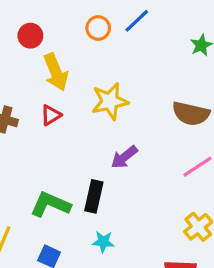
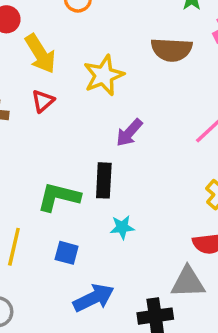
brown semicircle: (191, 114) -> (172, 50), moved

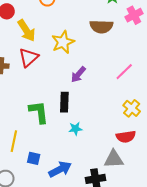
red triangle: (43, 101) -> (29, 57), size x1.5
green L-shape: (59, 197) -> (39, 112), turned 70
blue square: (67, 253) -> (34, 158), moved

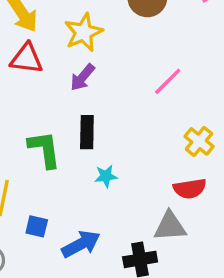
red triangle: (29, 57) -> (27, 59), turned 50
pink line: (124, 72) -> (168, 81), moved
purple arrow: (78, 75) -> (82, 77), moved

